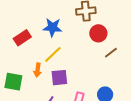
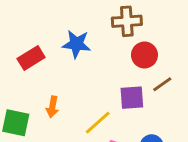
yellow line: (53, 54) -> (98, 123), moved
purple square: (59, 78) -> (132, 98), moved

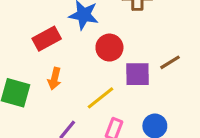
red circle: (144, 55) -> (109, 48), moved
red rectangle: (31, 58) -> (47, 39), moved

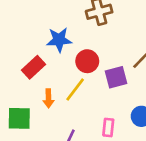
yellow line: (101, 98) -> (75, 89), moved

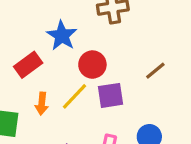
blue star: (59, 40) -> (62, 36), turned 30
purple square: (116, 77) -> (111, 95), moved

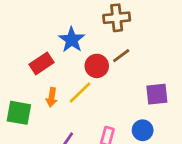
brown line: (155, 71) -> (121, 56), moved
purple square: (111, 95) -> (157, 94), moved

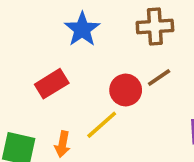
blue star: (72, 40) -> (82, 29), moved
orange arrow: (52, 97) -> (62, 144), moved

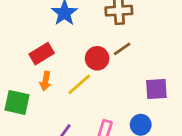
orange arrow: (62, 144) -> (45, 81), moved

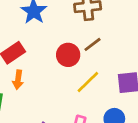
yellow line: (79, 84) -> (88, 82), moved

